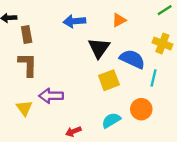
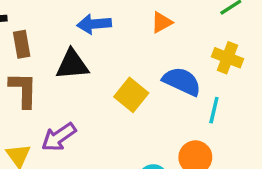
black triangle: (99, 48) -> (72, 65), moved, turned 50
yellow square: (109, 80) -> (131, 95), moved, turned -30
purple arrow: (51, 96) -> (59, 137), turned -35

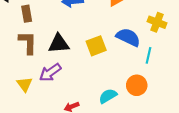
black triangle: (72, 65) -> (59, 44), moved
yellow square: (131, 95) -> (96, 46), turned 30

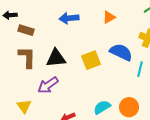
brown rectangle: (27, 14) -> (26, 30), turned -63
yellow triangle: (25, 84) -> (24, 106), moved
orange circle: (137, 85) -> (129, 107), moved

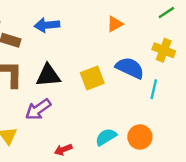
blue arrow: (69, 18) -> (47, 25), moved

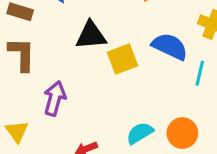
black triangle: (48, 75) -> (91, 35), moved
purple arrow: (38, 109) -> (55, 98), turned 140

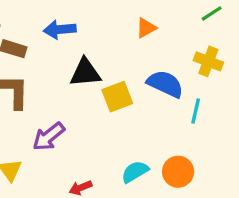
purple arrow: (55, 98) -> (49, 137), turned -144

